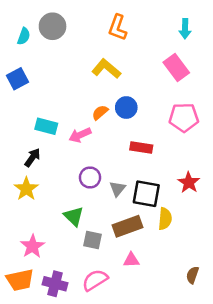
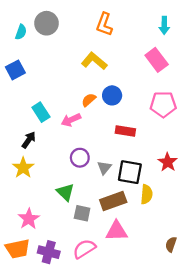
cyan rectangle: (46, 126) -> (41, 112), turned 42
pink triangle: (131, 260) -> (117, 231), size x1.5

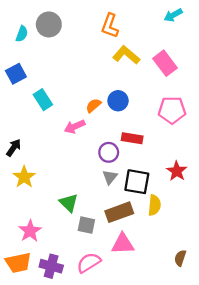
cyan arrow: (164, 25) -> (173, 15), moved, turned 60
yellow L-shape: (94, 61) -> (126, 55), moved
cyan rectangle: (41, 112) -> (43, 100), moved
black arrow: (29, 140) -> (14, 148), moved
purple circle: (80, 158) -> (109, 152), moved

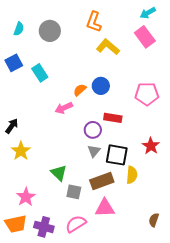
gray circle: (49, 24) -> (50, 31), moved
pink rectangle: (165, 63) -> (145, 37), moved
cyan rectangle: (43, 100) -> (40, 73), moved

